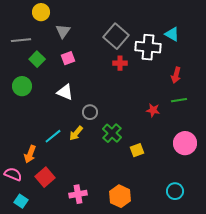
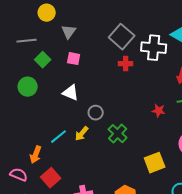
pink square: (68, 58) -> (74, 59), turned 32
yellow square: (137, 150) -> (155, 163), moved, size x1.5

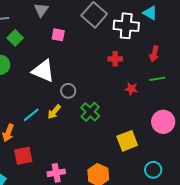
pink square: (74, 59) -> (58, 35), moved
red cross: (126, 64) -> (115, 59), moved
white triangle: (71, 93) -> (43, 71), size x1.4
red square: (51, 178) -> (23, 156), turned 30

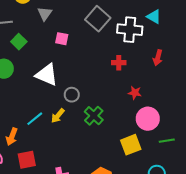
green line: (157, 79) -> (167, 141), moved
pink circle: (163, 122) -> (148, 119), moved

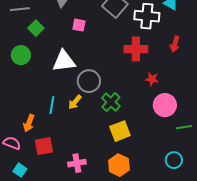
red cross: (119, 63) -> (136, 49), size x1.6
white triangle: (47, 75) -> (64, 61), turned -30
gray circle: (72, 95) -> (89, 81), size x1.5
cyan line: (35, 119) -> (52, 105), turned -42
yellow square: (131, 145) -> (120, 131), moved

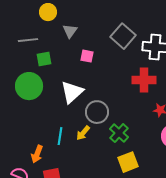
green square: (36, 28) -> (44, 59), turned 35
green circle: (21, 55) -> (29, 86), size x1.4
white triangle: (64, 61) -> (72, 92), turned -35

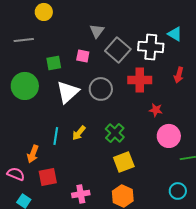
gray triangle: (70, 31) -> (97, 31), moved
gray square: (123, 36) -> (118, 50), moved
green square: (44, 59) -> (54, 63), moved
gray circle: (97, 112) -> (101, 89), moved

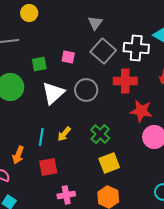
gray triangle: (97, 31) -> (95, 23), moved
red star: (156, 110) -> (141, 111), size x1.6
red square: (48, 177) -> (48, 167), moved

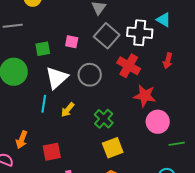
red cross: (125, 81) -> (129, 66), turned 30
yellow arrow: (64, 134) -> (68, 110), moved
cyan line: (41, 137) -> (44, 104), moved

